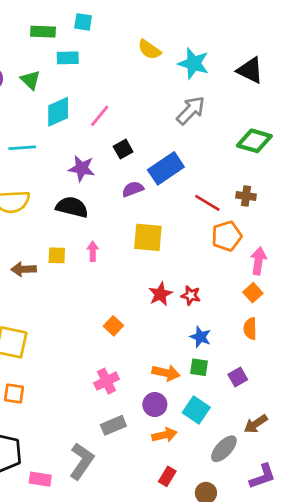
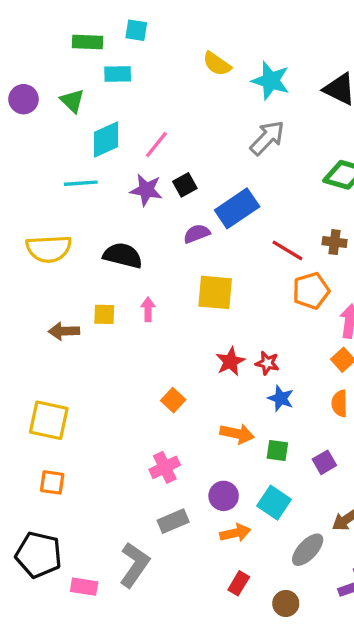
cyan line: (22, 148) -> (81, 183), moved
purple star: (82, 168) -> (146, 190), moved
blue star: (200, 337) -> (281, 398), moved
orange arrow: (166, 373) -> (237, 434), moved

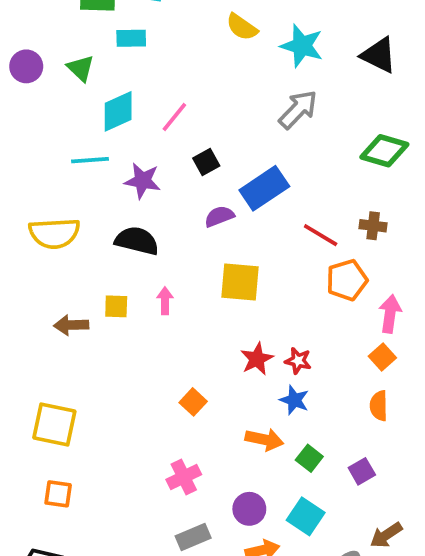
purple star: (146, 190) -> (142, 181), moved
blue star: (281, 398) -> (294, 400), moved
green square: (277, 451) -> (309, 458), turned 30

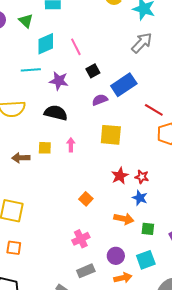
pink line: (174, 117) -> (76, 47), turned -66
green square: (309, 458) -> (148, 229), turned -32
cyan square: (306, 516) -> (146, 260), turned 36

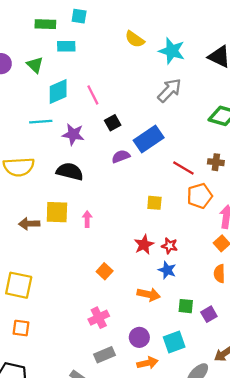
yellow square: (111, 135) -> (154, 203), moved, size x0.6
pink arrow: (71, 145) -> (87, 219), moved
yellow square: (45, 148) -> (57, 212), size x1.5
green square: (148, 229) -> (186, 306), moved

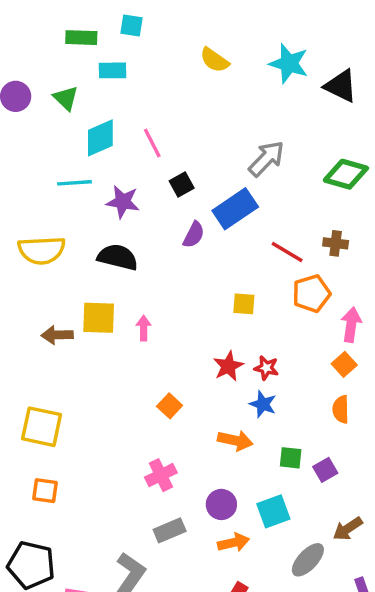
cyan star: (172, 51) -> (289, 63), moved
gray arrow: (169, 90) -> (266, 159), moved
purple semicircle: (121, 156) -> (194, 235), turned 138

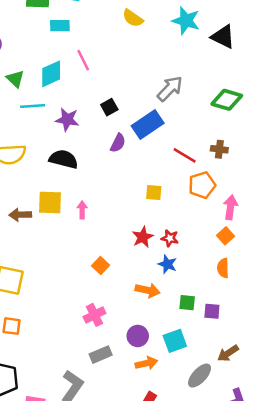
green triangle: (66, 98) -> (15, 79), moved
pink line: (152, 143) -> (83, 60), moved
purple square: (325, 470) -> (212, 311), turned 35

